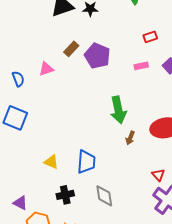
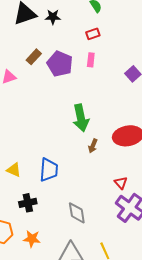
red rectangle: (150, 37) -> (93, 34), moved
pink rectangle: (141, 66) -> (91, 60), moved, turned -72
gray diamond: (104, 196) -> (77, 213), moved

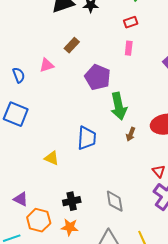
purple pentagon: (60, 64) -> (98, 77), moved
blue trapezoid: (49, 170) -> (87, 138), moved
black cross: (28, 203) -> (72, 201), moved

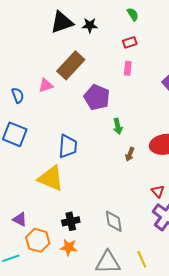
brown rectangle: (72, 45) -> (71, 65), size x1.8
green arrow: (119, 106) -> (118, 126), size x0.6
blue trapezoid: (87, 138) -> (68, 146), moved
yellow triangle: (52, 158) -> (51, 178), size x1.8

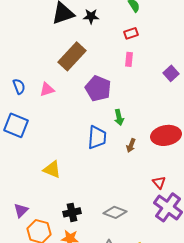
pink triangle: (46, 85) -> (47, 89), moved
blue trapezoid: (68, 146) -> (97, 137), moved
yellow triangle: (51, 178) -> (52, 169), size x0.7
purple triangle: (20, 219) -> (21, 210), turned 49
gray diamond: (114, 221) -> (115, 212), turned -60

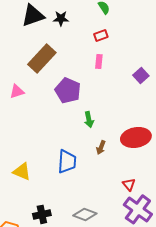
blue trapezoid: (97, 137) -> (67, 161), moved

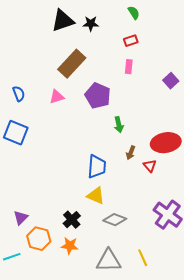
pink triangle: (17, 91) -> (57, 97), moved
yellow triangle: (22, 171) -> (96, 196), moved
red triangle: (129, 184) -> (150, 166), moved
black cross: (42, 214) -> (72, 220), turned -30

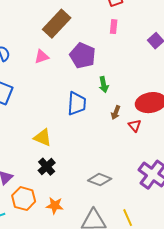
blue trapezoid: (97, 167) -> (77, 104), moved
yellow triangle: (96, 196) -> (43, 138), moved
black cross: (72, 220) -> (47, 167), moved

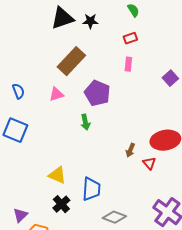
green arrow: (104, 85) -> (85, 122), moved
blue trapezoid: (77, 104) -> (91, 189), moved

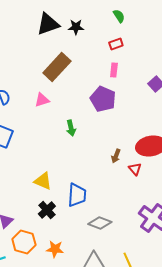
purple pentagon: (97, 93) -> (103, 99), moved

